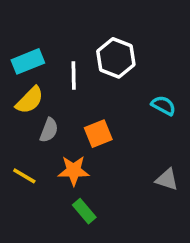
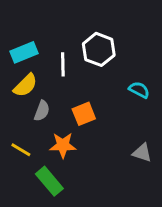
green rectangle: (84, 211) -> (49, 181), moved, size x1.4

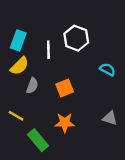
cyan rectangle: (24, 52) -> (18, 40), turned -48
orange star: (63, 145) -> (65, 123), moved

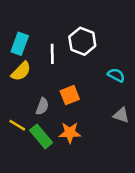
gray semicircle: (32, 86) -> (42, 106), moved
gray triangle: (110, 118) -> (121, 115), moved
green rectangle: (38, 140) -> (41, 136), moved

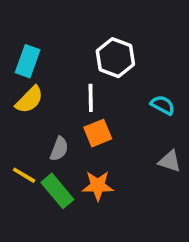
white line: (52, 54) -> (91, 98), moved

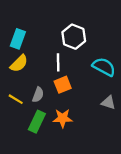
cyan semicircle: (163, 105) -> (104, 67), size x1.5
yellow line: (24, 175) -> (16, 99), moved
green rectangle: (57, 191) -> (37, 122), turned 65

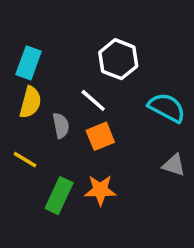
white line: (58, 62) -> (93, 100), turned -48
yellow semicircle: (19, 63) -> (30, 102), turned -30
gray semicircle: (38, 95) -> (61, 126), moved, turned -32

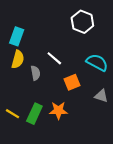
white hexagon: (118, 59) -> (82, 22), moved
orange square: (100, 136) -> (72, 82), moved
yellow line: (25, 160) -> (12, 114), moved

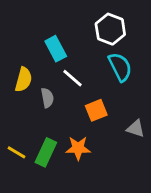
cyan rectangle: (17, 36) -> (56, 49), moved, turned -48
cyan semicircle: (97, 62) -> (120, 67), moved, turned 35

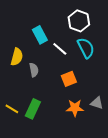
white line: (73, 78) -> (60, 49), moved
gray triangle: (136, 129) -> (97, 103), moved
orange star: (78, 148) -> (75, 108), moved

